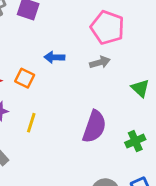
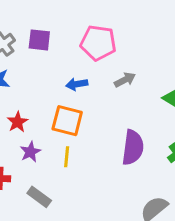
pink pentagon: (107, 27) -> (98, 43), moved
orange square: (25, 78) -> (67, 121), moved, size x1.5

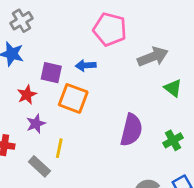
purple square: (39, 40) -> (51, 73), moved
gray arrow: (125, 80) -> (153, 57), moved, size x1.5
yellow line: (67, 157) -> (59, 148), moved

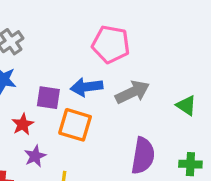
gray arrow: (153, 57) -> (132, 92), moved
blue arrow: (86, 65) -> (87, 87), size x1.4
green cross: (173, 140) -> (190, 164), turned 36

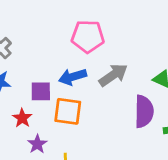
purple semicircle: (143, 156) -> (144, 111), moved

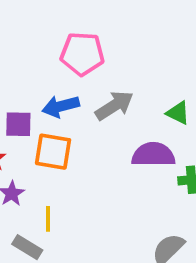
purple semicircle: (144, 111) -> (153, 155), turned -92

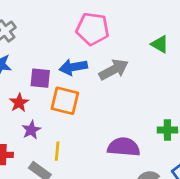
green triangle: (178, 113) -> (160, 44), moved
purple semicircle: (153, 155) -> (124, 147), moved

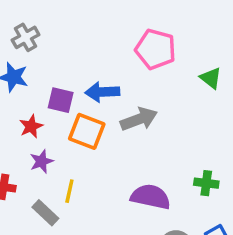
pink pentagon: (93, 29) -> (155, 49), moved
gray arrow: (114, 70) -> (139, 119), moved

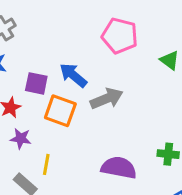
blue arrow: (102, 92) -> (73, 75), turned 44
purple star: (41, 161) -> (21, 139), turned 30

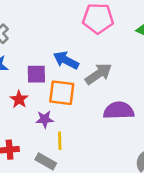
purple star: (21, 139) -> (45, 119), moved
purple semicircle: (119, 168) -> (119, 111), moved

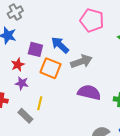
purple star: (45, 119) -> (22, 83), moved

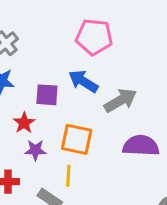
pink pentagon: (92, 20) -> (94, 37), moved
orange square: (51, 68) -> (77, 139), moved

